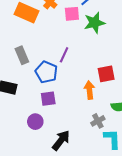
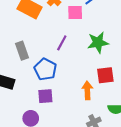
green star: (94, 23) -> (98, 43), moved
purple line: (64, 55) -> (62, 43), moved

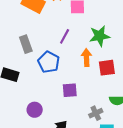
orange arrow: (87, 90) -> (86, 58), moved
purple square: (45, 96) -> (70, 90), moved

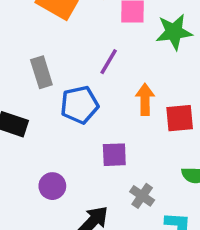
green star: (100, 36) -> (174, 32), moved
blue pentagon: (49, 62) -> (80, 105), turned 30
gray cross: (96, 113) -> (142, 196), moved, turned -32

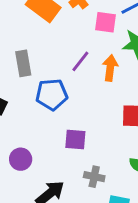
orange arrow: (145, 99) -> (110, 68), moved
gray cross: (142, 196) -> (94, 177), turned -30

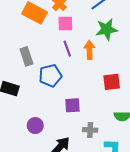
pink square: (105, 22) -> (65, 23), moved
purple line: (80, 61) -> (67, 49), turned -49

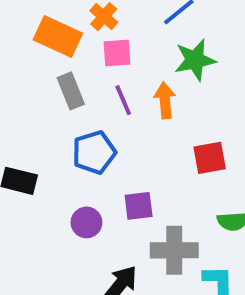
gray rectangle: (26, 56) -> (71, 91), moved
purple circle: (35, 126) -> (86, 222), moved
gray cross: (90, 130) -> (174, 250), size x1.6

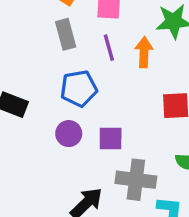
purple circle: (86, 222) -> (69, 134), moved

